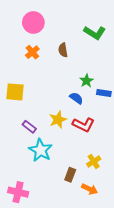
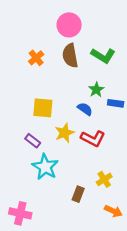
pink circle: (33, 22) -> (69, 25), moved
green L-shape: (95, 33) -> (103, 56), moved
brown semicircle: (63, 50) -> (70, 56), size x1.5
yellow square: (15, 92) -> (43, 108), moved
orange arrow: (90, 189) -> (113, 211), moved

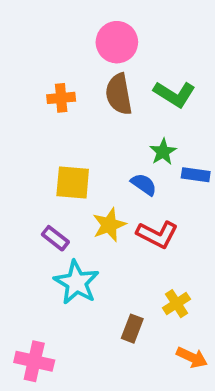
orange cross: (36, 58) -> (61, 98), turned 35

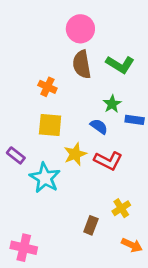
orange cross: (61, 98) -> (47, 87), moved, turned 30
purple rectangle: (55, 238) -> (16, 155), moved
cyan star: (77, 282) -> (45, 178), moved

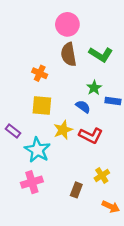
pink cross: (24, 248) -> (32, 182), moved, turned -30

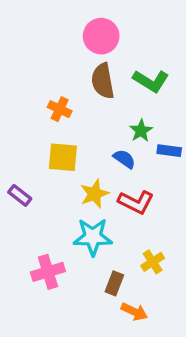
cyan star: (37, 150) -> (93, 237), moved, turned -30
orange arrow: (111, 207) -> (134, 312), moved

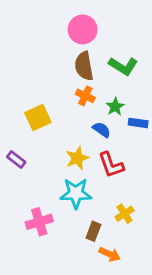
orange cross: (60, 109) -> (85, 96), moved
yellow square: (63, 157) -> (38, 117), moved, turned -30
red L-shape: (136, 202) -> (111, 165), turned 44

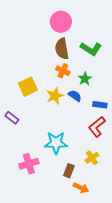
blue rectangle: (138, 123) -> (100, 105), moved
yellow star: (77, 158) -> (55, 96), moved
red L-shape: (111, 165) -> (97, 127), moved, turned 70

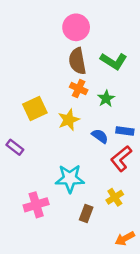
blue semicircle: (75, 96) -> (100, 136), moved
orange arrow: (81, 188) -> (125, 239), moved, turned 126

